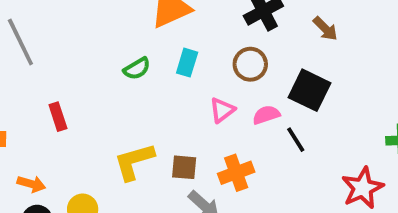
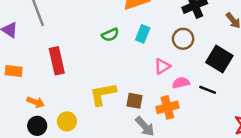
pink semicircle: (266, 115) -> (181, 83), moved
red rectangle: (58, 117) -> (57, 61), size x1.5
black line: (296, 140) -> (208, 90), turned -42

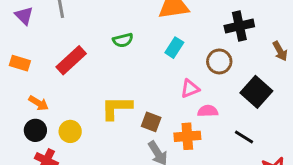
green semicircle: (110, 35) -> (123, 40), moved
red rectangle: (57, 61) -> (71, 60), turned 50
black line: (208, 90) -> (244, 137), moved

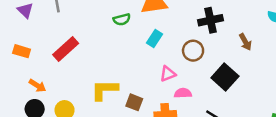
green semicircle: (123, 40) -> (122, 19), moved

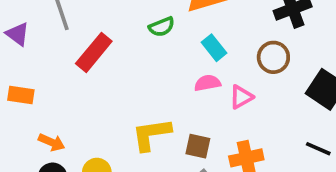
cyan rectangle: (155, 38) -> (214, 48), turned -63
red rectangle: (66, 49) -> (94, 52), moved
pink semicircle: (183, 93) -> (207, 83), moved

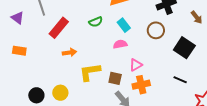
green semicircle: (162, 27) -> (96, 22), moved
pink triangle: (241, 97) -> (136, 65), moved
orange arrow: (52, 142) -> (69, 52), moved, turned -32

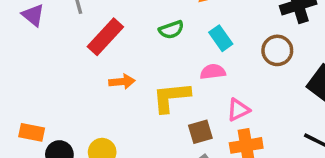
orange rectangle: (19, 51) -> (32, 132), moved
yellow L-shape: (90, 72) -> (171, 97), moved
brown square: (115, 78) -> (200, 132), turned -32

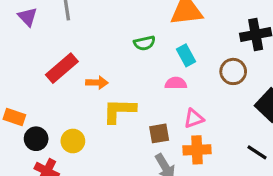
red rectangle: (105, 37) -> (62, 68), moved
yellow L-shape: (171, 97) -> (119, 111), moved

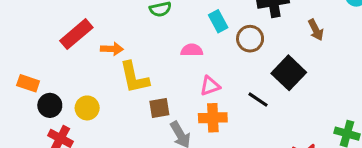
cyan rectangle: (186, 55) -> (218, 21), moved
yellow L-shape: (119, 111) -> (134, 77), turned -104
brown square: (159, 133) -> (159, 108), moved
black line: (257, 152) -> (258, 100), moved

